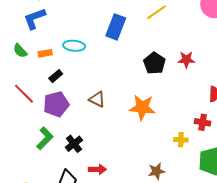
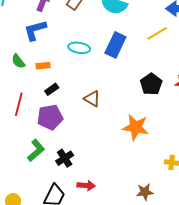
cyan ellipse: (74, 46) -> (79, 48), moved
red line: (24, 94) -> (19, 104), turned 55
brown triangle: (97, 99) -> (92, 99), moved

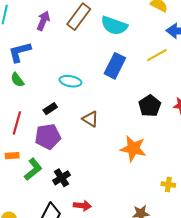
blue L-shape: (35, 30) -> (20, 52), moved
cyan ellipse: (79, 48) -> (70, 81), moved
orange rectangle: (43, 66) -> (12, 156), moved

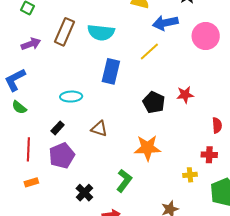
purple arrow: (43, 21) -> (31, 44), turned 60
green L-shape: (33, 169) -> (124, 181), moved

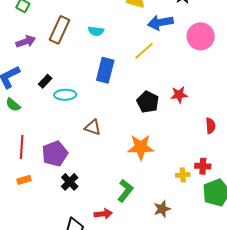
cyan semicircle: (101, 32) -> (96, 31), size x0.6
black rectangle: (58, 128) -> (45, 81), moved
red cross: (209, 155) -> (203, 166), moved
green L-shape: (124, 181) -> (125, 191), moved
black cross: (84, 193) -> (70, 182), moved

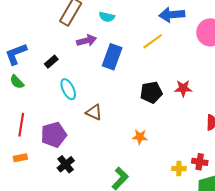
purple arrow: (26, 41) -> (87, 41), moved
cyan ellipse: (65, 95) -> (68, 89), moved, turned 60
black pentagon: (148, 102) -> (151, 92), turned 30
orange star: (141, 147) -> (140, 137), size x0.6

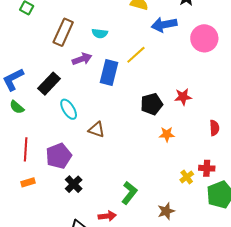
yellow line: (153, 41) -> (136, 55), moved
black rectangle: (51, 62) -> (49, 84), size x1.6
orange star: (140, 137) -> (167, 134), moved
yellow cross: (179, 169) -> (187, 177), turned -32

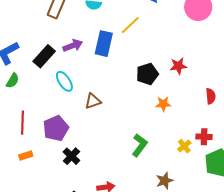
purple arrow: (82, 59) -> (73, 46), moved
green semicircle: (17, 107) -> (13, 81), turned -98
brown triangle: (97, 130) -> (93, 101), turned -36
green L-shape: (129, 193) -> (140, 145), moved

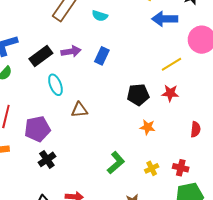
yellow line: (130, 25) -> (172, 64), moved
blue rectangle: (104, 44) -> (102, 56), size x0.7
yellow cross: (184, 146) -> (152, 168), moved

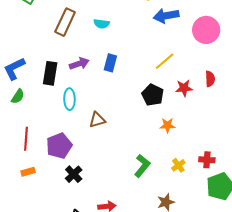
black rectangle: (41, 56) -> (50, 73), turned -35
yellow line: (172, 64) -> (165, 61), moved
cyan ellipse: (55, 85) -> (69, 99), turned 30
black pentagon: (138, 95) -> (153, 95), turned -30
red semicircle: (196, 129) -> (210, 79), moved

